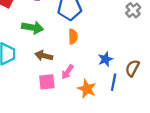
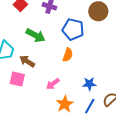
brown arrow: (44, 56) -> (27, 61), moved
pink square: (47, 82) -> (17, 79), moved

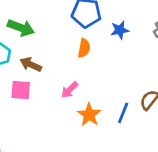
green arrow: (36, 35) -> (21, 28), moved
blue star: (89, 84) -> (120, 30), moved

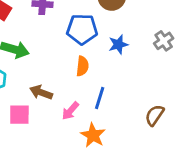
brown arrow: (31, 65) -> (41, 92), moved
blue line: (123, 113) -> (100, 98), moved

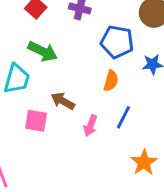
pink arrow: (70, 111) -> (90, 126), turned -30
orange star: (93, 135) -> (144, 162), moved

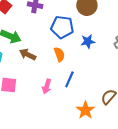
orange semicircle: (111, 81) -> (59, 54), turned -32
brown arrow: (63, 101) -> (28, 54), moved

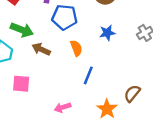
blue pentagon: (62, 27) -> (64, 17), moved
pink arrow: (47, 86) -> (63, 107), moved, turned 56

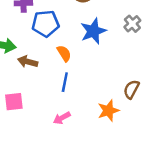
blue star: (107, 33) -> (93, 31), size x1.5
blue line: (88, 75) -> (65, 82), moved
orange star: (107, 109) -> (108, 111), turned 30

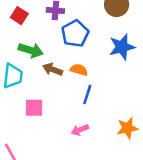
blue pentagon: (46, 24) -> (75, 34), turned -30
orange semicircle: (64, 53) -> (79, 70), moved, turned -49

